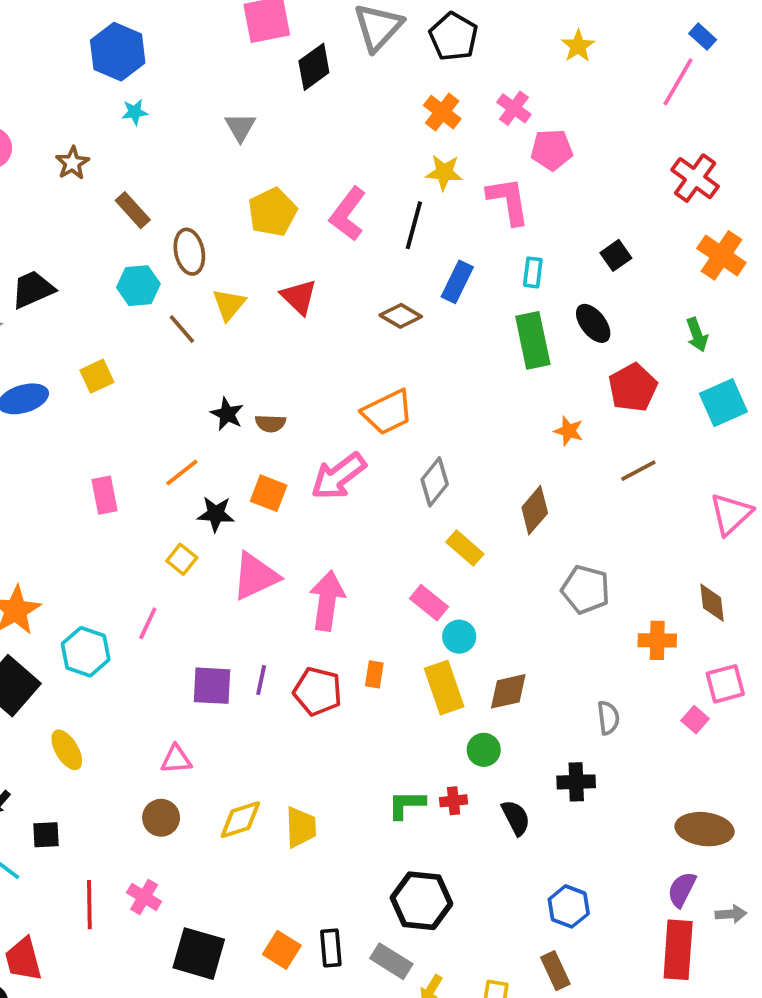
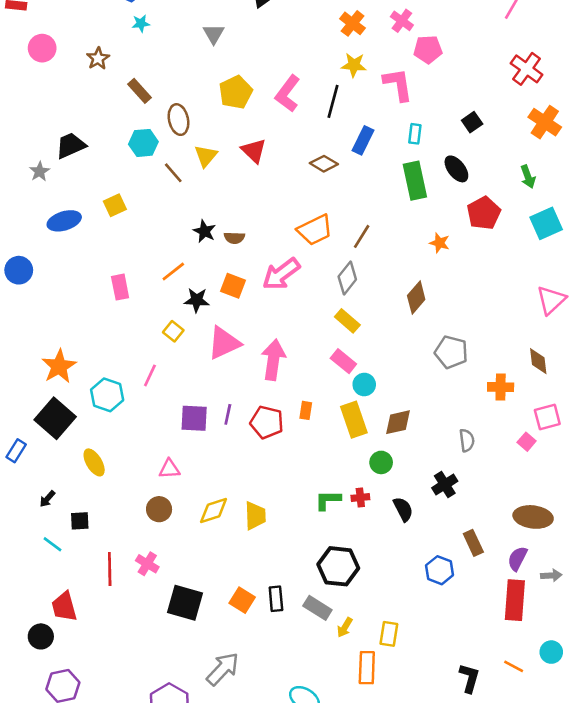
brown line: (638, 471) -> (362, 236), moved, turned -30
yellow rectangle: (465, 548) -> (347, 321), moved
black cross: (576, 782) -> (445, 485), turned -30
brown rectangle: (555, 971) -> (473, 543), moved

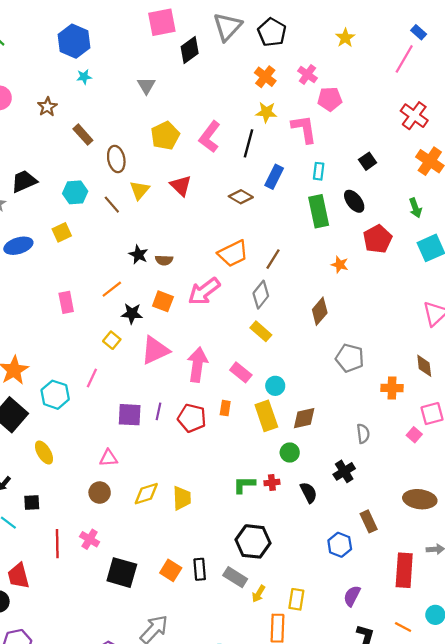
cyan hexagon: (143, 143) -> (75, 192), moved
pink rectangle: (343, 361) -> (241, 372), moved
purple semicircle: (517, 559) -> (352, 596), moved

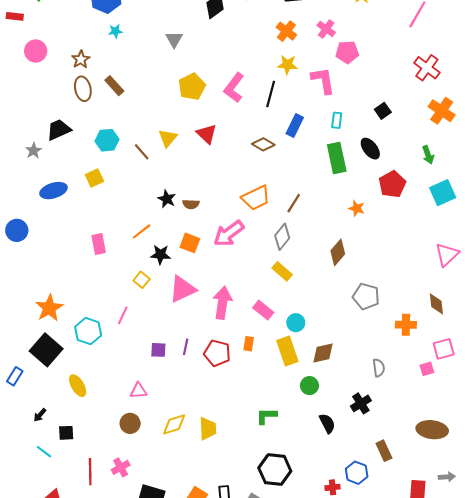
brown ellipse: (116, 159) -> (83, 89), moved
purple square: (130, 415) -> (158, 350), size x0.7
pink square: (414, 435) -> (427, 369), turned 32
red cross: (272, 483) -> (333, 487), moved
pink cross: (90, 539) -> (121, 467), turned 30

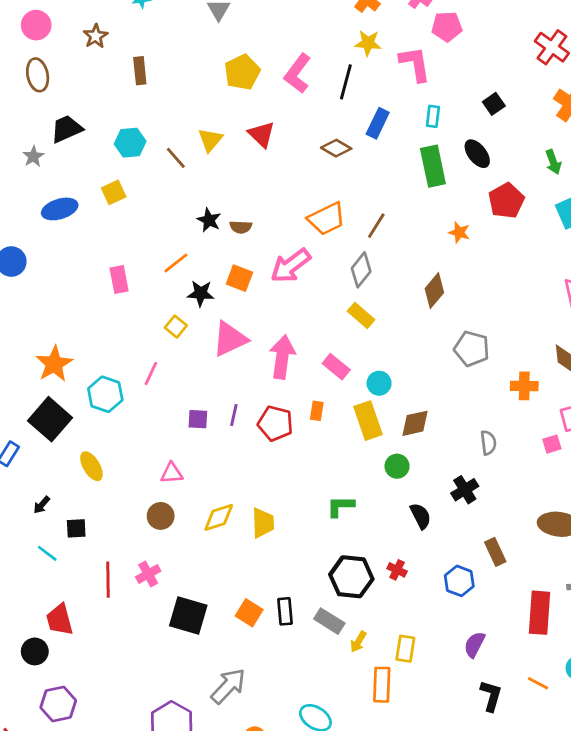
brown rectangle: (114, 86) -> (140, 71), turned 36
brown ellipse: (83, 89) -> (38, 75), moved
red cross: (333, 487) -> (397, 570), moved, turned 32

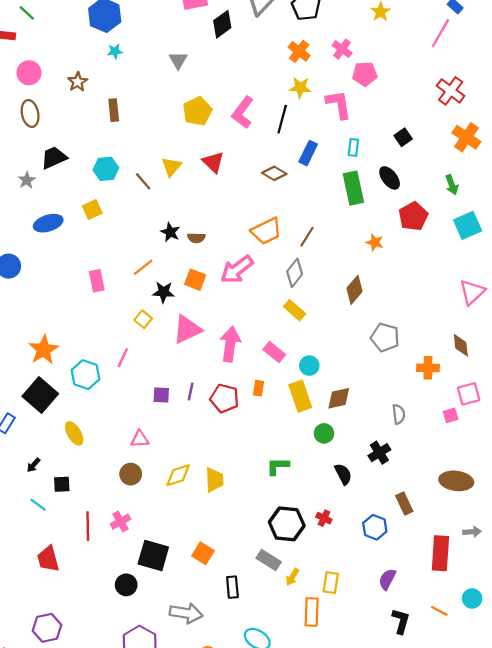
black rectangle: (285, 611) -> (232, 587), moved
black circle: (35, 651) -> (126, 585), moved
gray arrow: (228, 686) -> (186, 613), turned 56

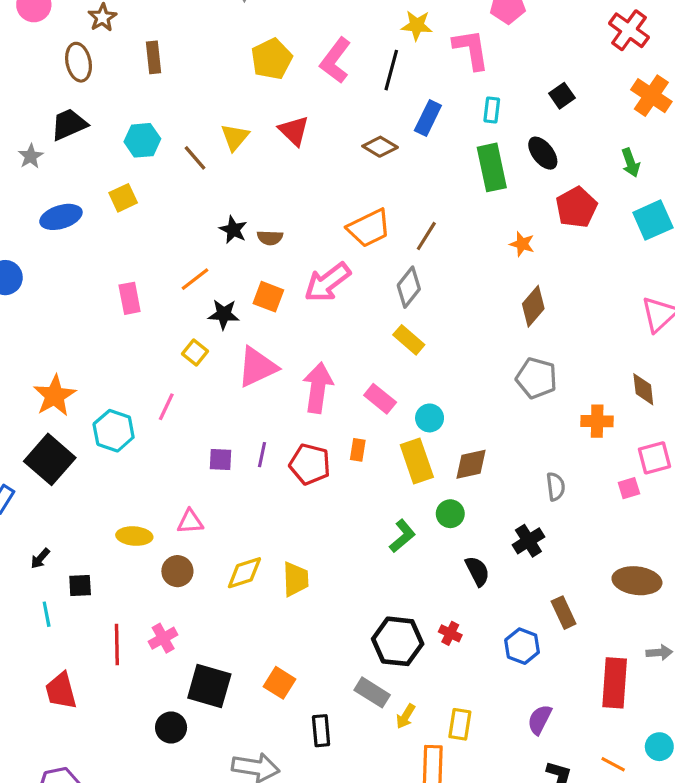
brown ellipse: (30, 113) -> (79, 62), moved
brown diamond: (355, 290) -> (533, 306), moved
yellow ellipse: (74, 433) -> (134, 536), moved, turned -55
green L-shape: (278, 466) -> (402, 536), moved, turned 140
cyan line: (38, 505) -> (47, 614), turned 42

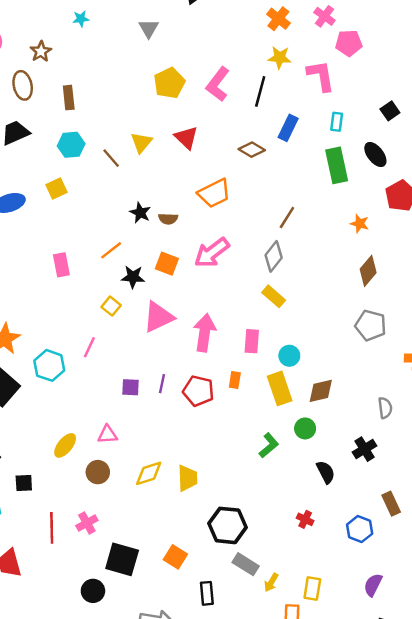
brown rectangle: (153, 57) -> (69, 98), moved
orange trapezoid: (369, 228) -> (214, 193), moved
pink rectangle: (380, 399) -> (252, 341), turned 55
yellow ellipse: (134, 536) -> (65, 445), turned -55
black hexagon: (398, 641) -> (228, 525), moved

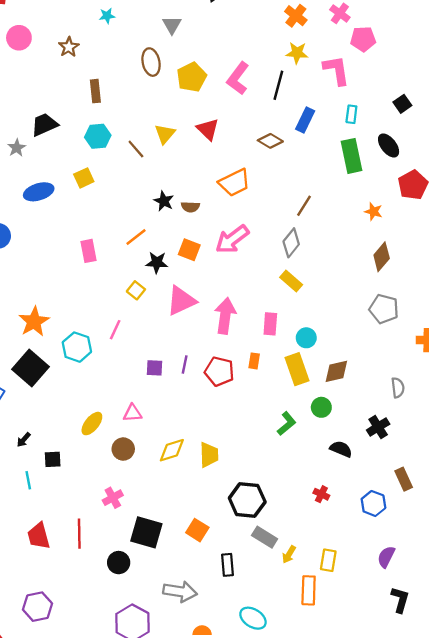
brown ellipse: (23, 85) -> (151, 62), moved
black semicircle: (326, 472) -> (341, 449), turned -40
red line: (52, 528) -> (79, 534), moved

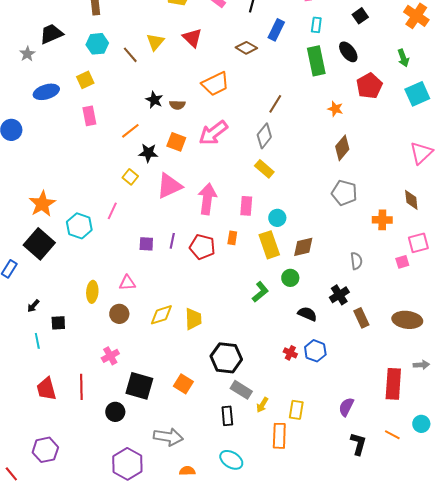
pink rectangle: (88, 251) -> (89, 116), moved
yellow ellipse: (92, 424) -> (92, 292), turned -35
brown rectangle: (404, 479) -> (361, 318), moved
blue hexagon: (373, 503) -> (315, 351), moved
black rectangle: (227, 565) -> (227, 416), moved

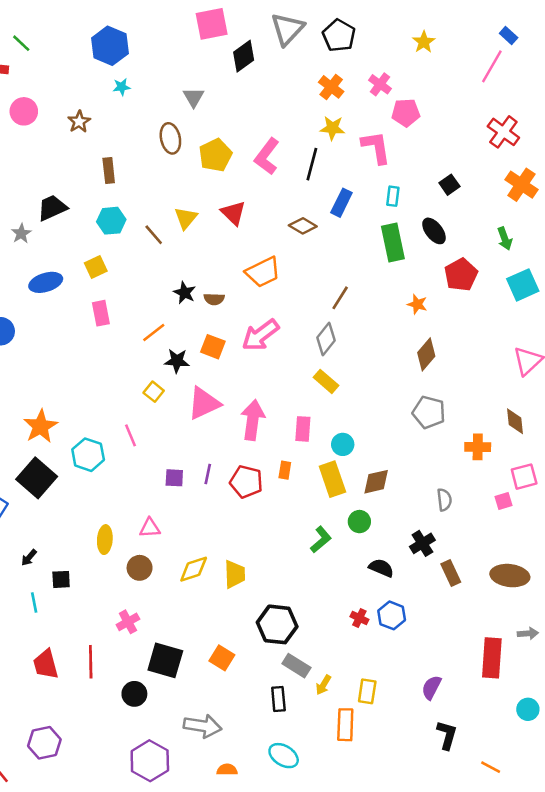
pink line: (112, 211) -> (131, 435), turned -48
orange line: (392, 435) -> (491, 767), moved

